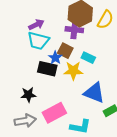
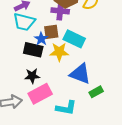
brown square: (65, 51) -> (51, 32), turned -35
cyan rectangle: (88, 58) -> (74, 39), size x1.5
black star: (28, 95) -> (32, 76), moved

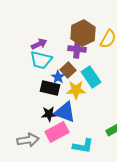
brown square: (51, 32) -> (68, 70), turned -35
cyan rectangle: (74, 39) -> (91, 77), turned 30
blue triangle: (80, 74) -> (65, 112), moved

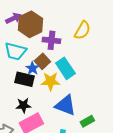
brown hexagon: (83, 33) -> (30, 24), moved
purple arrow: (39, 44) -> (13, 18), moved
blue triangle: (65, 112) -> (65, 105), moved

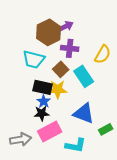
purple arrow: (13, 18) -> (66, 26), moved
yellow semicircle: (82, 30) -> (103, 54), moved
blue star: (32, 68) -> (44, 101), moved
yellow star: (50, 81) -> (58, 89), moved

